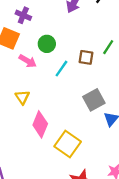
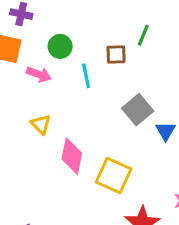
cyan line: (61, 69) -> (86, 76), turned -36

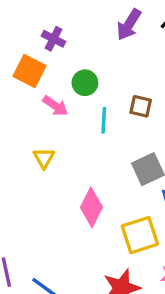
pink diamond: (72, 156) -> (91, 207), moved
yellow square: (114, 176) -> (140, 235), moved, turned 33

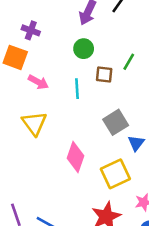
green circle: (85, 83) -> (84, 49), moved
yellow triangle: (44, 158) -> (34, 123), size x1.5

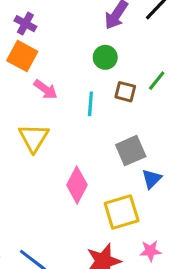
purple cross: (31, 30) -> (25, 24), moved

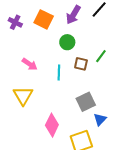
orange square: (22, 56) -> (44, 19), moved

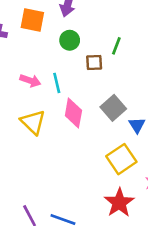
cyan line: (59, 72) -> (57, 83), moved
pink diamond: (52, 125) -> (73, 113), moved

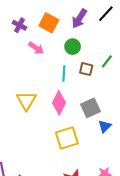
pink arrow: (30, 81) -> (36, 48), moved
cyan line: (57, 83) -> (64, 73), moved
yellow square: (121, 159) -> (67, 138), moved

